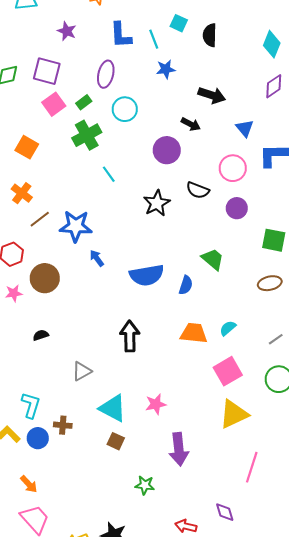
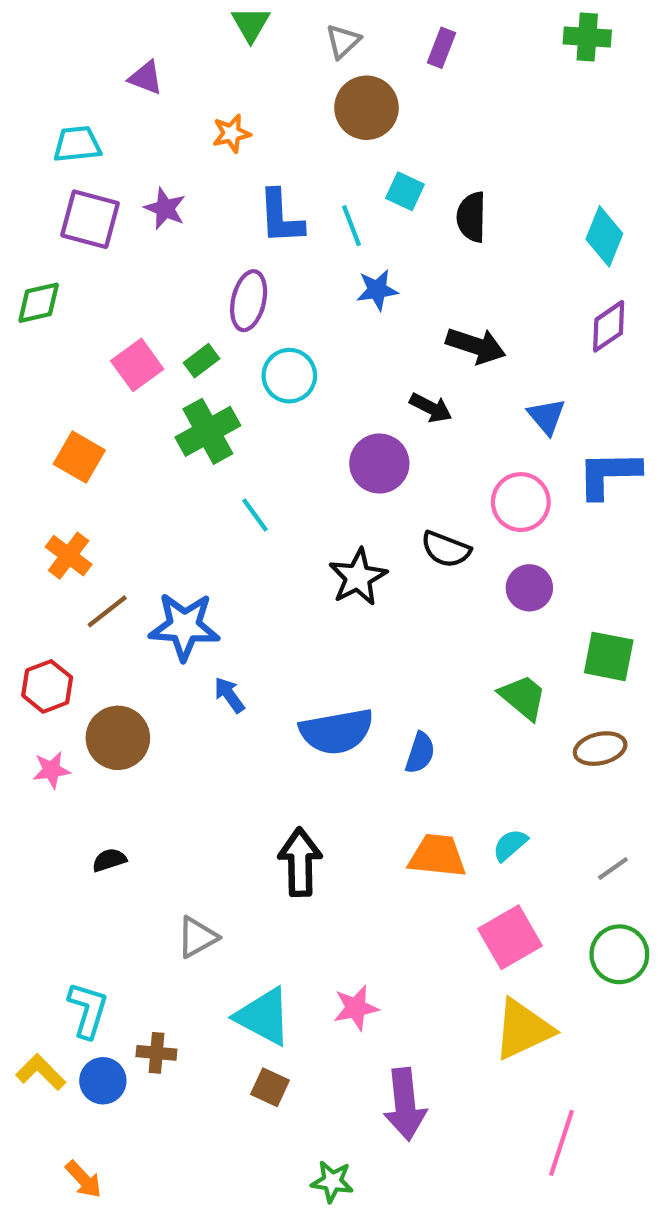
purple square: (47, 71) -> (90, 219), moved
green trapezoid: (213, 259) -> (523, 697), moved

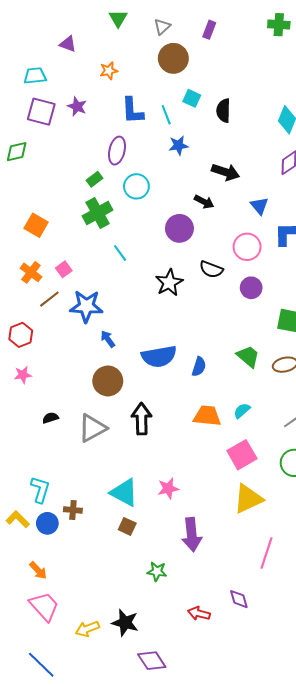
pink square: (137, 365) -> (64, 269), moved, size x0.7
green trapezoid: (523, 697) -> (248, 356), moved
brown circle: (118, 738) -> (108, 381), moved
gray triangle: (197, 937) -> (92, 428), moved, size x1.4

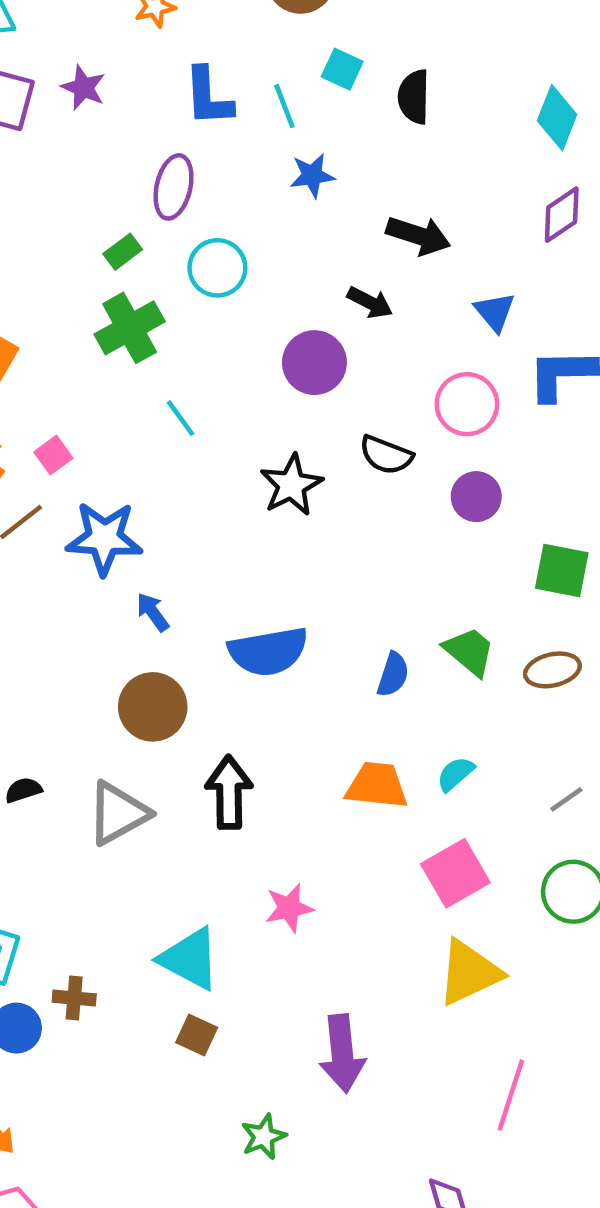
blue semicircle: (199, 367) -> (393, 675), moved
pink star: (168, 488) -> (289, 908), moved
green star: (157, 571) -> (264, 1137), turned -30

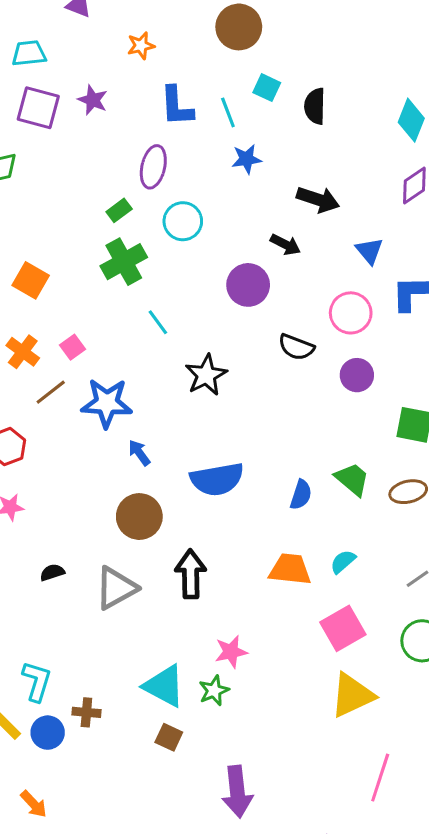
black star: (291, 485) -> (206, 375), moved
purple arrow: (342, 1053) -> (237, 792), moved
green star: (264, 1137) -> (214, 691), moved

